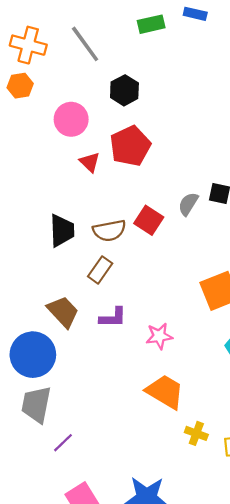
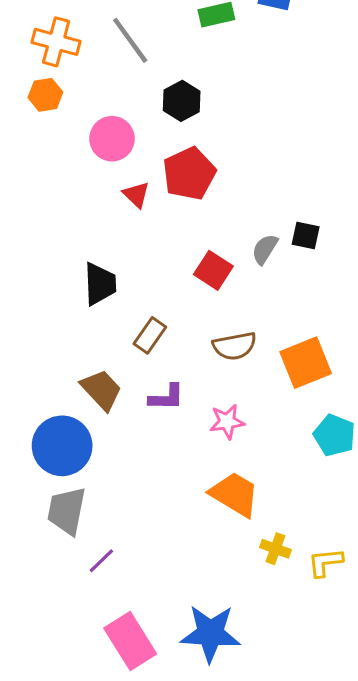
brown semicircle: (109, 231) -> (235, 346), moved

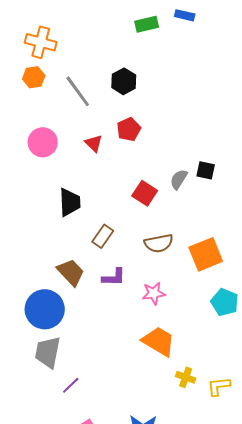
gray line: (130, 40) -> (78, 91), moved
pink circle: (112, 139) -> (43, 142), moved
red pentagon: (189, 173) -> (129, 129), size x0.7

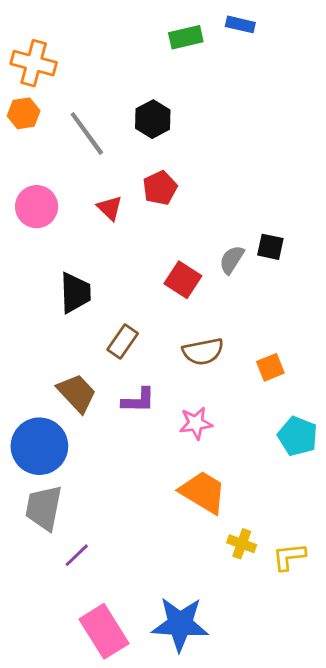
orange square: (206, 254) -> (270, 367), size x0.6

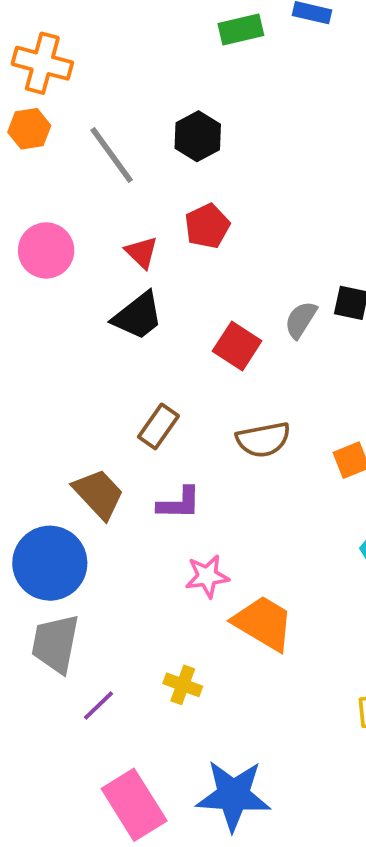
black trapezoid: (75, 293) -> (138, 316), moved, turned 54
pink star: (196, 423) -> (207, 576), moved
yellow cross: (242, 544) -> (183, 685), moved

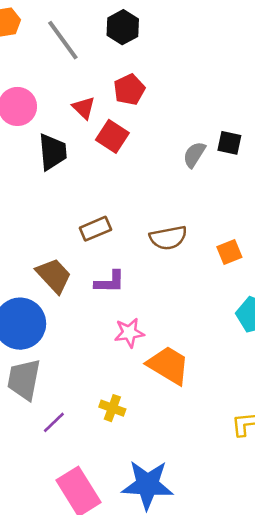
black trapezoid: (138, 316) -> (53, 152), moved, turned -57
red square: (237, 346) -> (112, 136), moved
brown rectangle: (158, 426) -> (95, 229), turned 32

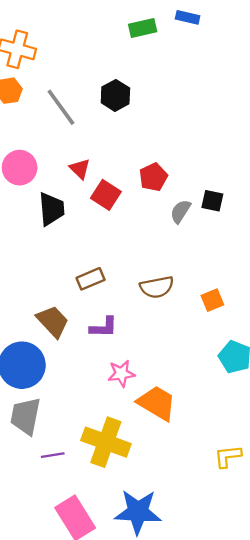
red pentagon: (129, 90) -> (153, 177), moved
yellow cross: (112, 408) -> (106, 442), size x2.0
purple line: (54, 422) -> (53, 455), turned 35

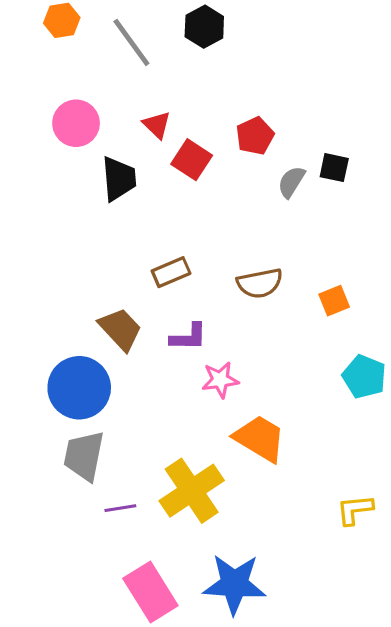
pink star: (121, 373) -> (220, 380), moved
yellow cross: (106, 442) -> (192, 491), turned 36

